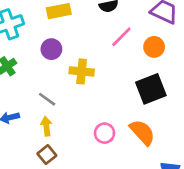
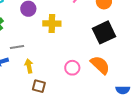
gray line: (47, 99) -> (17, 47), moved, turned -40
brown square: (47, 155) -> (39, 86), moved, turned -32

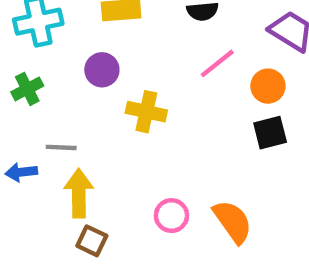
black square: (104, 32) -> (270, 133), moved, size x0.7
yellow arrow: (29, 66) -> (79, 193), size x1.5

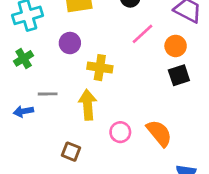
yellow arrow: (79, 193) -> (88, 105), moved

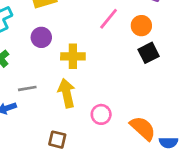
orange semicircle: (159, 133) -> (143, 128), moved

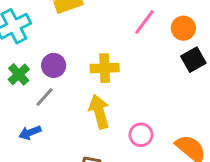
purple circle: (41, 37) -> (54, 65), moved
gray line: (27, 88) -> (45, 97), moved, turned -36

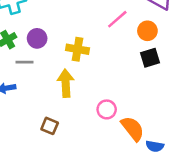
gray line: (45, 97) -> (24, 62), turned 36
pink circle: (141, 135) -> (107, 109), moved

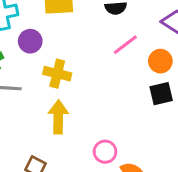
purple circle: (37, 38) -> (30, 41), moved
yellow cross: (77, 49) -> (57, 74), moved

